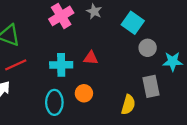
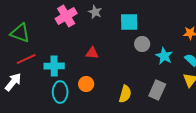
cyan square: (133, 23) -> (129, 22), turned -36
cyan star: (173, 61) -> (164, 56), turned 30
cyan cross: (61, 65) -> (54, 66), moved
gray rectangle: (151, 86) -> (157, 90), moved, turned 36

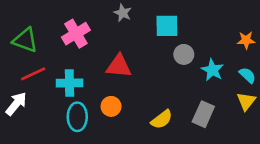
pink cross: (66, 16) -> (76, 34), moved
red triangle: (92, 53) -> (119, 66), size x1.5
yellow semicircle: (125, 94) -> (162, 119), turned 36

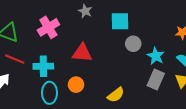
red line: (33, 74) -> (15, 59), turned 48
gray rectangle: (203, 114) -> (156, 79), moved

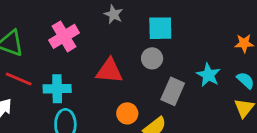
gray circle: (133, 44) -> (152, 58), moved
gray rectangle: (156, 79) -> (173, 91), moved
orange circle: (76, 85) -> (127, 113), moved

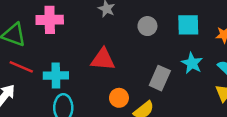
cyan square: (160, 28) -> (188, 25), moved
pink cross: (64, 36) -> (50, 20), moved, turned 30
gray circle: (152, 58) -> (147, 26), moved

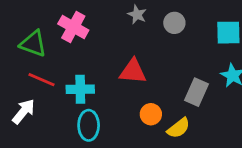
pink cross: (50, 20) -> (73, 27), turned 30
gray circle: (147, 26) -> (174, 23), moved

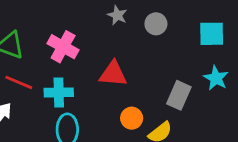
pink cross: (73, 27) -> (63, 47), moved

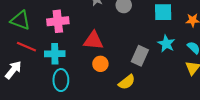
pink cross: (63, 47) -> (58, 21), turned -35
orange circle: (132, 118) -> (100, 64), moved

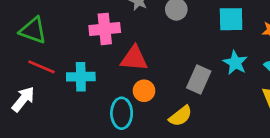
pink cross: (58, 21) -> (105, 29), moved
cyan ellipse: (61, 80) -> (122, 113), moved

